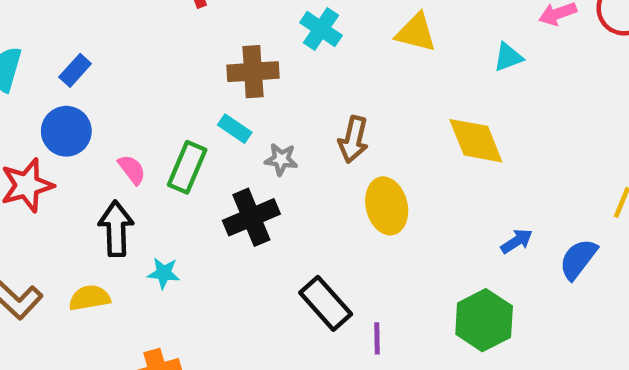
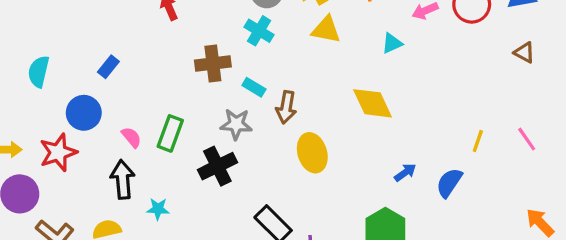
blue rectangle: (75, 70) -> (108, 67), moved
cyan rectangle: (235, 129) -> (254, 87), moved
gray star: (281, 159) -> (236, 124), size x1.4

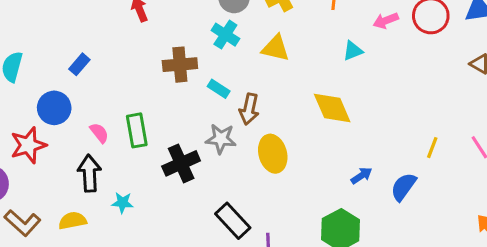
yellow triangle: (326, 30) -> (276, 48), moved
gray star: (236, 124) -> (221, 139), moved
green rectangle: (170, 133) -> (137, 130), turned -32

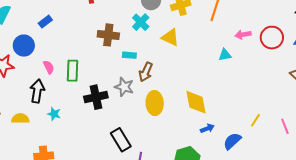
cyan triangle: (353, 51) -> (225, 55), moved
cyan rectangle: (219, 89) -> (129, 55), turned -40
yellow diamond: (332, 108) -> (196, 102), moved

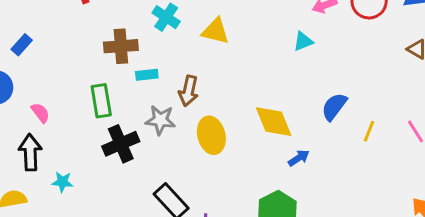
cyan rectangle: (129, 55) -> (147, 75), moved
green rectangle: (72, 71) -> (101, 101), moved
blue semicircle: (232, 141) -> (334, 107), moved

